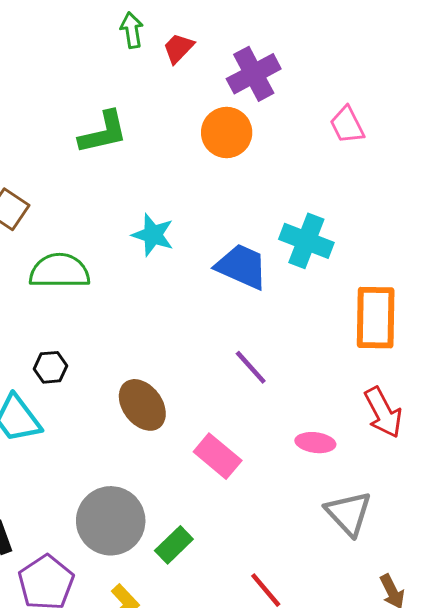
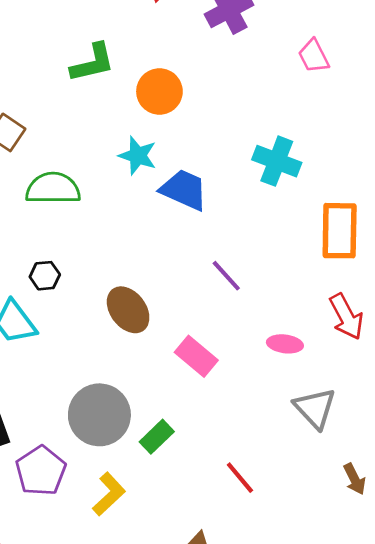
orange circle: (227, 132) -> (159, 91), moved
blue trapezoid: (242, 266) -> (184, 190), moved

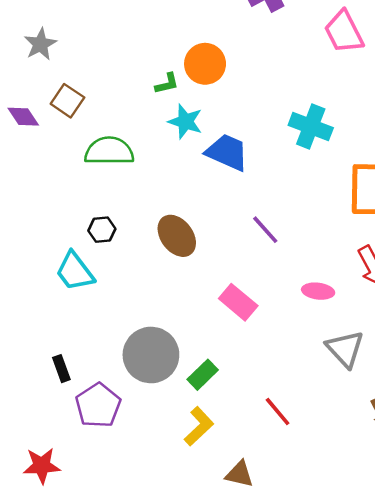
pink trapezoid: (314, 56) -> (344, 32), size x1.4
green L-shape: (93, 63) -> (167, 83), moved, size x0.6
brown ellipse: (128, 310) -> (177, 236), moved
yellow L-shape: (109, 494) -> (199, 426), moved

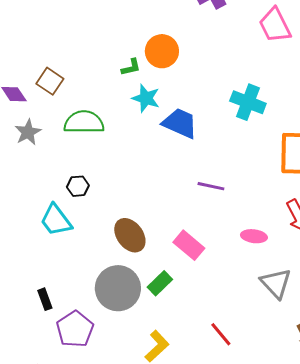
gray star: (40, 44) -> (28, 132), moved
purple line: (265, 230) -> (211, 186), turned -36
brown ellipse: (177, 236) -> (130, 235), moved
green rectangle: (203, 375) -> (160, 283), moved

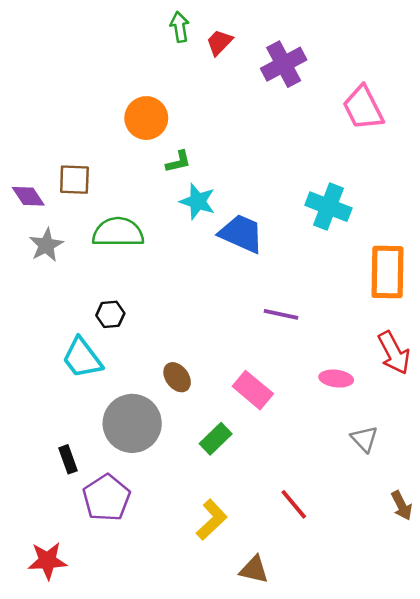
orange circle: (162, 51) -> (146, 118), moved
brown square: (50, 81) -> (74, 180), turned -32
brown ellipse: (130, 235) -> (177, 377), size x0.7
gray triangle: (276, 283) -> (364, 439), size x0.7
gray circle: (118, 288) -> (132, 423), moved

